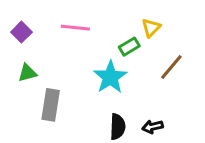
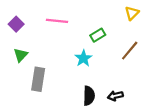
yellow triangle: (151, 28) -> (132, 13), moved
green triangle: (27, 73) -> (21, 55), turned -32
cyan star: (110, 77) -> (83, 58), size x0.7

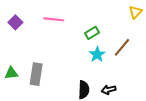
yellow triangle: (132, 13) -> (135, 12), moved
green triangle: (21, 55) -> (11, 73), moved, turned 40
cyan star: (83, 58) -> (97, 55), moved

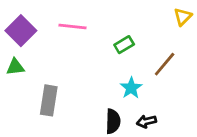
purple square: (15, 22) -> (21, 31), size x1.5
cyan star: (97, 55) -> (131, 88), moved
green triangle: (11, 73) -> (15, 67), moved

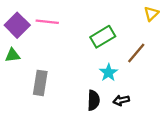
pink line: (72, 26) -> (47, 22), moved
green rectangle: (124, 45) -> (103, 37), size x1.5

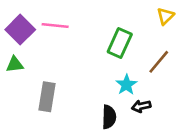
yellow triangle: (151, 14) -> (165, 16), moved
green rectangle: (103, 37) -> (120, 43), turned -35
black arrow: (121, 100) -> (141, 106), moved

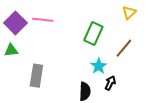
black arrow: (141, 106) -> (110, 83), turned 128

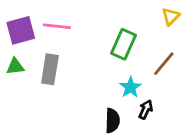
purple square: (15, 23) -> (21, 30), turned 30
gray rectangle: (36, 76) -> (50, 69), moved

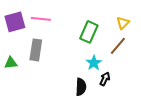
yellow triangle: (171, 16) -> (123, 23), moved
green triangle: (15, 66) -> (11, 63), moved

